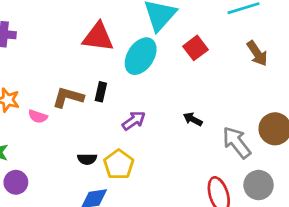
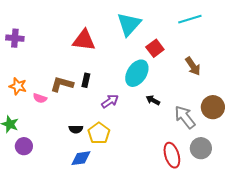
brown arrow: (257, 53) -> (193, 66), moved
cyan ellipse: (141, 56) -> (137, 73), moved

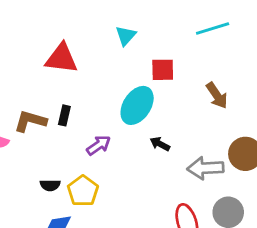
cyan triangle: (129, 24) -> (126, 36), size x0.6
red square: (155, 48) -> (163, 70), turned 36
gray arrow: (185, 117) -> (205, 168), turned -55

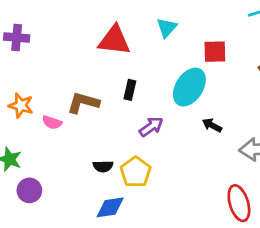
cyan triangle: (126, 36) -> (167, 28), moved
black rectangle: (64, 115) -> (130, 90), moved

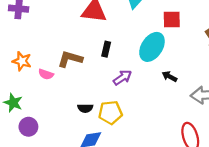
yellow pentagon: (136, 172) -> (110, 113), turned 30

